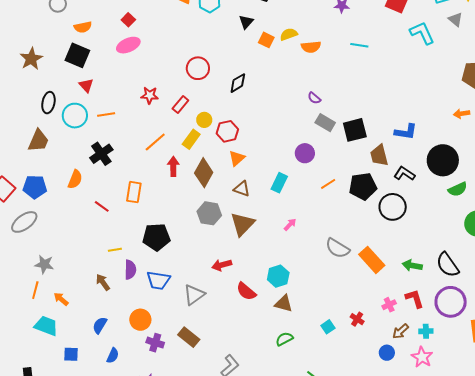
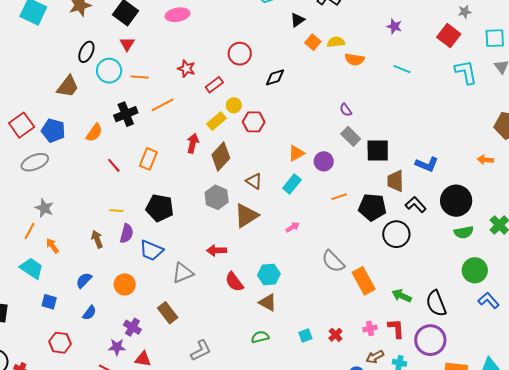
orange line: (155, 142) -> (163, 105), moved
orange triangle: (237, 158) -> (296, 153), moved
purple cross: (155, 343) -> (132, 327), moved

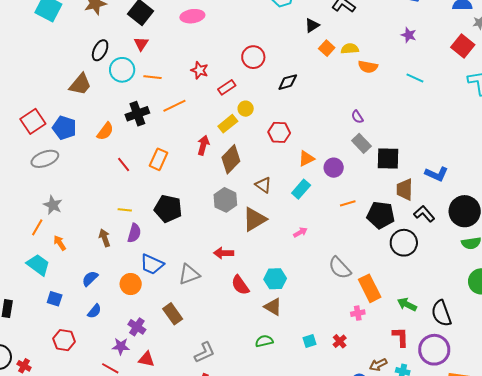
red hexagon: (254, 122) -> (279, 132), moved
blue trapezoid: (151, 250) -> (152, 264), moved
pink cross: (370, 328) -> (358, 313), moved

